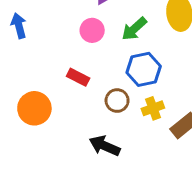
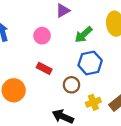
pink circle: (92, 30) -> (42, 36), moved
yellow cross: (153, 108) -> (93, 102), moved

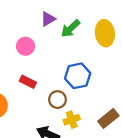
green arrow: (84, 35) -> (71, 28), moved
yellow cross: (93, 102) -> (72, 120), moved

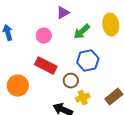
green arrow: (71, 28) -> (82, 32), moved
red rectangle: (28, 82) -> (46, 66), size x1.5

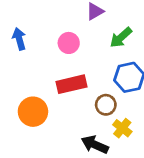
red rectangle: (46, 66) -> (71, 84), turned -40
yellow cross: (83, 98) -> (122, 128), turned -32

